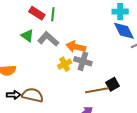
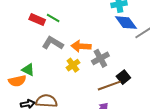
green line: (53, 14) -> (53, 18), turned -56
green triangle: (27, 36) -> (28, 70), moved
gray cross: (83, 61) -> (100, 58), moved, turned -36

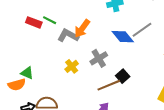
blue diamond: (126, 23) -> (123, 37), moved
gray L-shape: (53, 43) -> (68, 36), moved
orange arrow: (81, 46) -> (82, 28), moved, turned -54

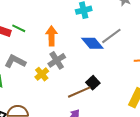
orange arrow: (82, 28) -> (52, 36), turned 144
gray L-shape: (68, 36) -> (15, 61), moved
gray cross: (99, 58) -> (57, 60), moved

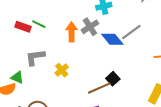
gray cross: (57, 60) -> (90, 27), moved
gray L-shape: (15, 61) -> (35, 57), turned -35

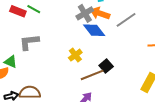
orange arrow: (72, 32) -> (100, 13), moved, turned -72
blue diamond: (112, 39) -> (94, 30), moved
yellow cross: (62, 70) -> (75, 55), moved

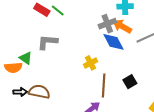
black square: (106, 66) -> (130, 82), moved
brown line: (92, 75) -> (104, 86), turned -75

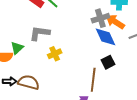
green triangle: (26, 58) -> (17, 48), turned 40
yellow cross: (91, 63) -> (55, 54), moved
black square: (130, 82) -> (108, 62), moved

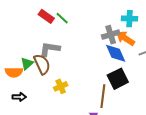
yellow cross: (55, 54) -> (61, 86), moved
black square: (108, 62) -> (118, 79), size x1.5
brown semicircle: (29, 82) -> (42, 64), moved, turned 50

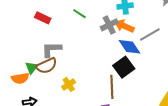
green line: (62, 18) -> (79, 14), moved
blue diamond: (116, 53) -> (130, 47), moved
brown semicircle: (42, 64) -> (46, 66), turned 100

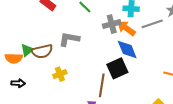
gray line: (150, 35) -> (152, 24), moved
gray L-shape: (52, 49) -> (69, 39), moved

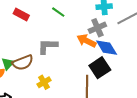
gray cross: (112, 24) -> (97, 28), moved
orange arrow: (126, 28) -> (87, 41), moved

